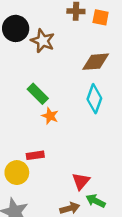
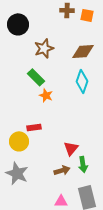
brown star: (43, 41) -> (44, 48), moved, turned 30
green arrow: (96, 201) -> (83, 164), turned -126

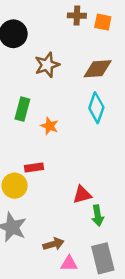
green rectangle: (36, 77) -> (22, 109), moved, turned 60
red triangle: (71, 148) -> (82, 195), turned 35
brown arrow: (62, 170) -> (54, 244), moved

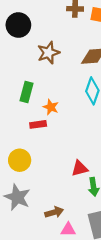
red rectangle: (34, 167) -> (38, 124), moved

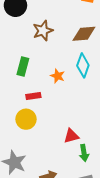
orange star: (51, 107) -> (58, 76), moved
yellow circle: (20, 160) -> (26, 119), moved

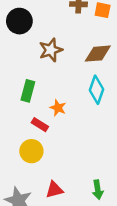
orange star: (58, 76) -> (58, 108), moved
red rectangle: (33, 96) -> (40, 125), turned 40
red triangle: (71, 136) -> (54, 190), moved

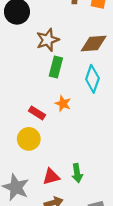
green rectangle: (28, 91) -> (56, 67), moved
orange star: (58, 108) -> (63, 104), moved
green arrow: (98, 190) -> (77, 173), moved

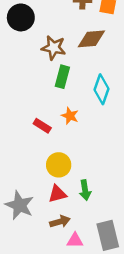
brown star: (48, 40) -> (54, 48), turned 30
brown diamond: (94, 43) -> (91, 39), moved
yellow circle: (29, 139) -> (59, 165), moved

